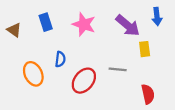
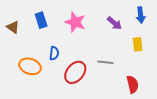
purple arrow: (128, 25) -> (114, 23), size x0.7
yellow rectangle: (145, 49) -> (138, 44), moved
orange ellipse: (33, 74) -> (30, 66), turned -45

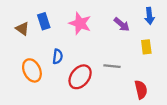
brown triangle: (13, 27) -> (22, 29), moved
orange ellipse: (30, 66) -> (32, 70), turned 45

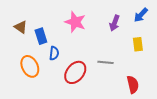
blue arrow: (149, 16) -> (141, 15), turned 49
blue rectangle: (44, 21) -> (41, 36), moved
purple arrow: (122, 24) -> (115, 23), turned 70

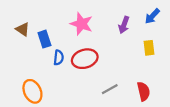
gray line: (106, 62) -> (110, 89), moved, turned -35
orange ellipse: (30, 66) -> (32, 91), moved
red ellipse: (75, 72) -> (85, 59), moved, turned 35

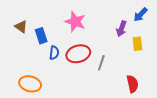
purple arrow: (124, 25) -> (121, 29), moved
gray line: (110, 89) -> (101, 63), moved, turned -42
orange ellipse: (32, 91) -> (30, 84), turned -50

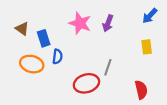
purple arrow: (121, 29) -> (108, 23), moved
red ellipse: (78, 54) -> (86, 83), moved
orange ellipse: (30, 84) -> (32, 64), moved

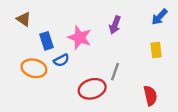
pink star: (80, 23) -> (80, 37), moved
brown triangle: (22, 29) -> (24, 19), moved
blue semicircle: (57, 57) -> (61, 60), turned 56

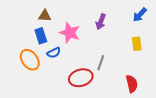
brown triangle: (24, 19) -> (45, 16), moved, turned -32
orange ellipse: (34, 68) -> (30, 60), turned 40

